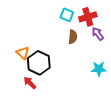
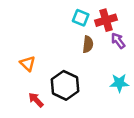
black hexagon: (39, 63) -> (65, 85), moved

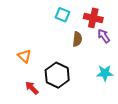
cyan square: (81, 18) -> (62, 15), moved
red cross: (106, 20) -> (93, 18), turned 30

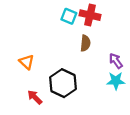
red cross: (93, 18) -> (90, 15), moved
purple arrow: (104, 36) -> (116, 61), moved

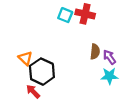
brown semicircle: (85, 43) -> (95, 52), moved
black hexagon: (63, 83) -> (42, 72), moved

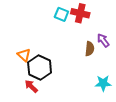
purple arrow: (109, 57) -> (103, 40), moved
cyan star: (109, 76) -> (103, 83), moved

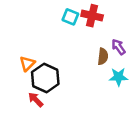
orange triangle: (24, 55) -> (27, 64), turned 32
cyan star: (103, 83) -> (118, 77), moved

